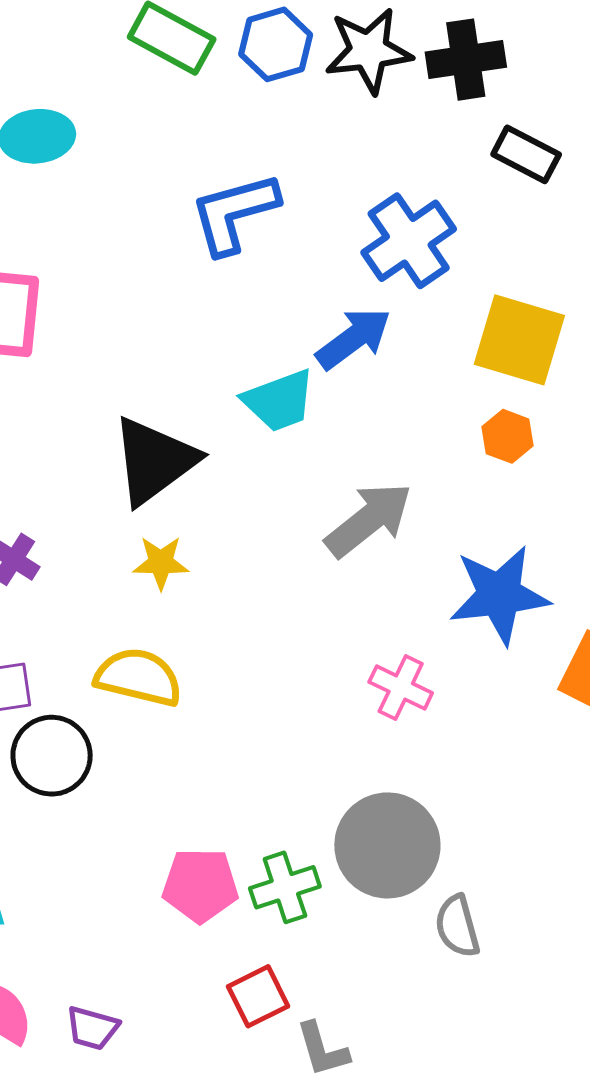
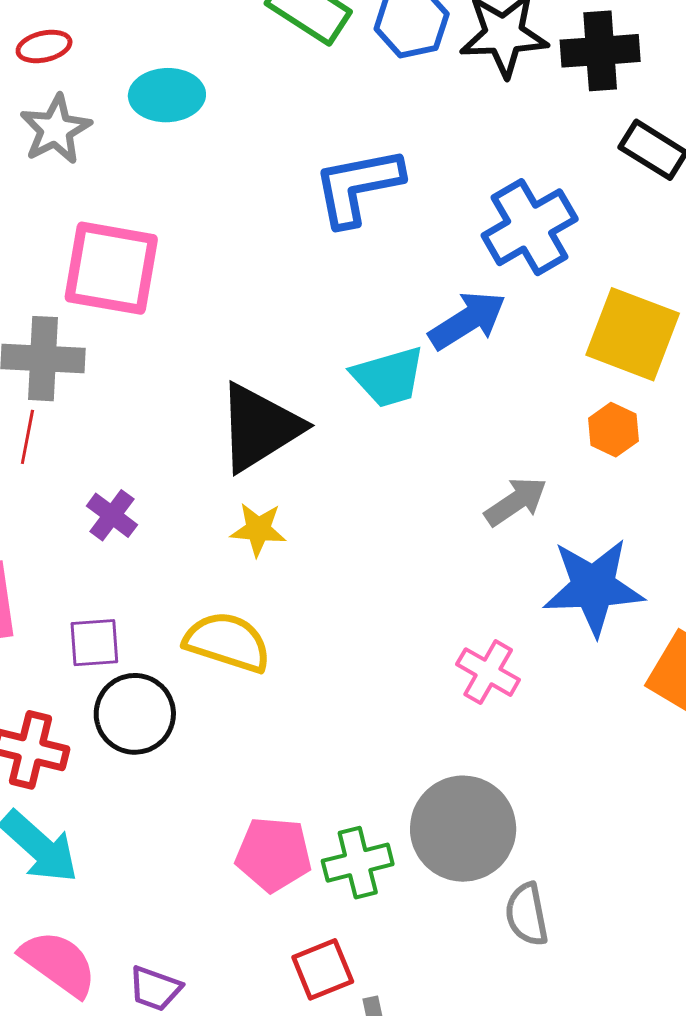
gray arrow: (369, 520) -> (516, 502), moved, size x0.7

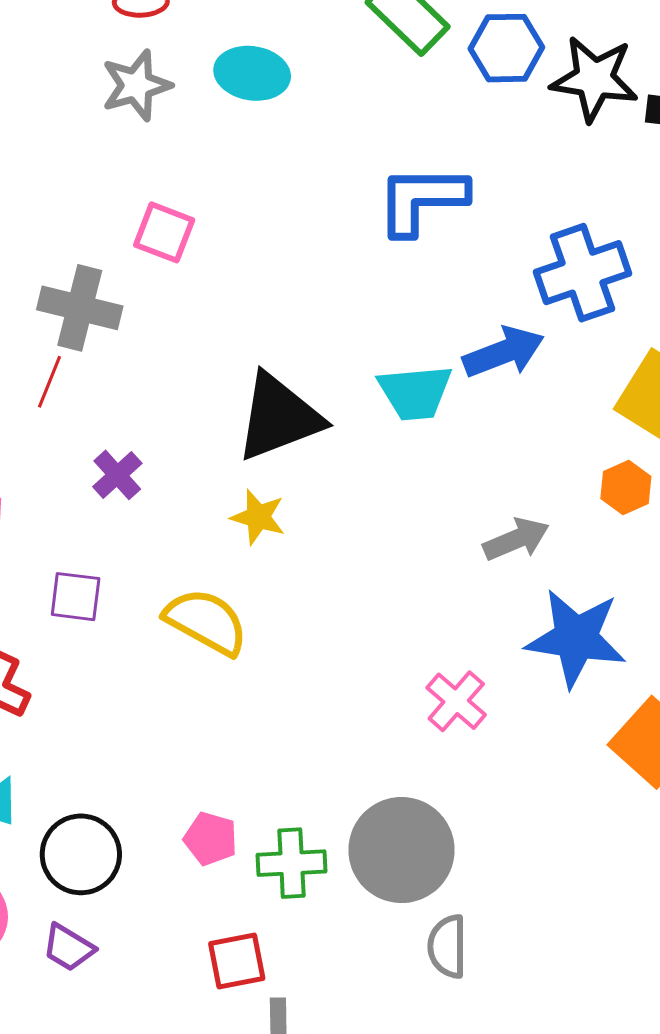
pink square: (111, 268) -> (164, 232), size x0.6
black circle: (135, 714) -> (81, 854), moved
pink pentagon: (274, 854) -> (211, 839), size x0.7

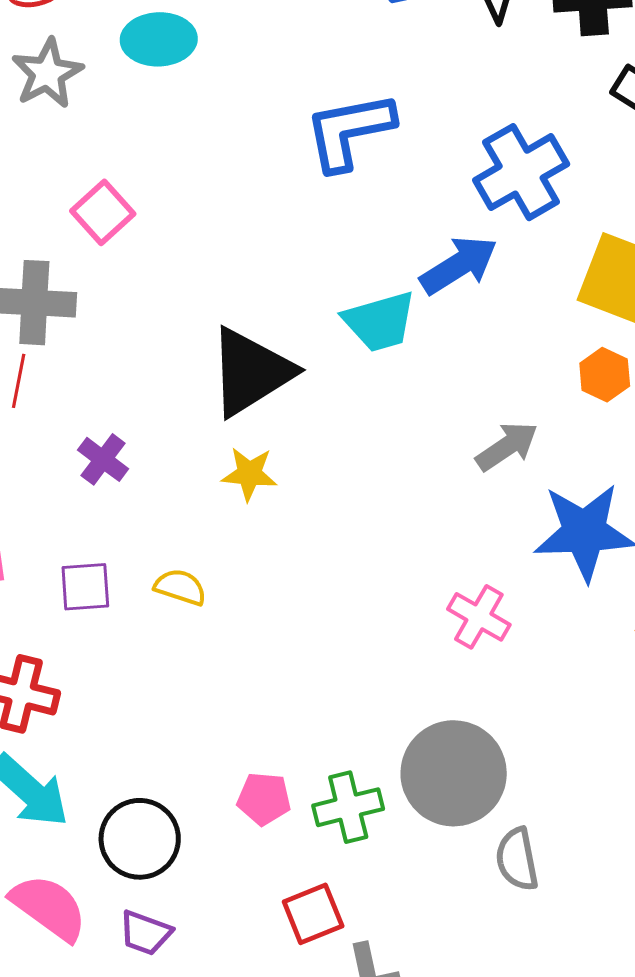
pink square: (164, 232) -> (103, 212), turned 38
yellow semicircle: (206, 622) -> (180, 587), moved, size x0.6

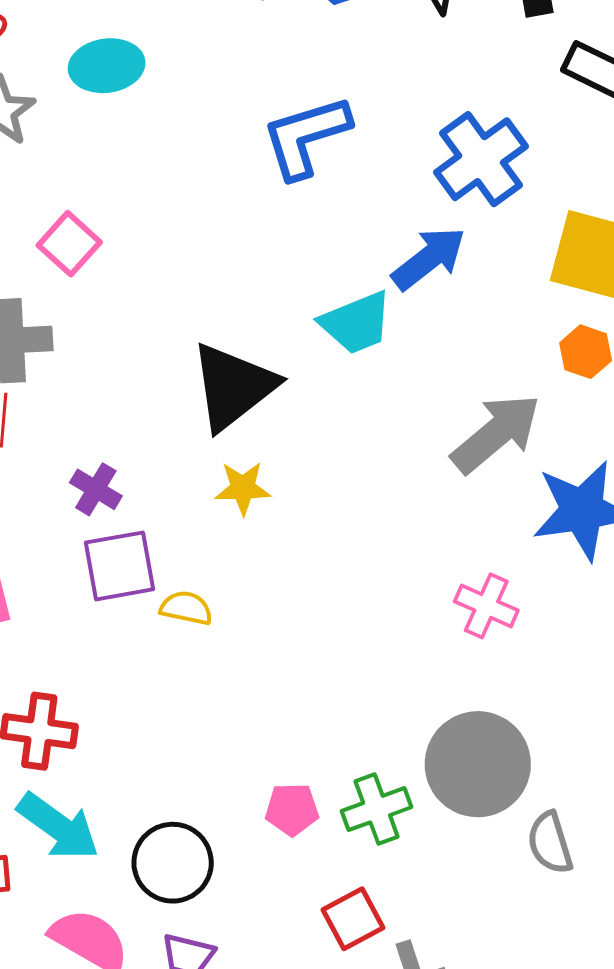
gray arrow: (507, 446) -> (496, 433), size x1.5
purple square: (85, 587) -> (120, 566), moved, size x1.4

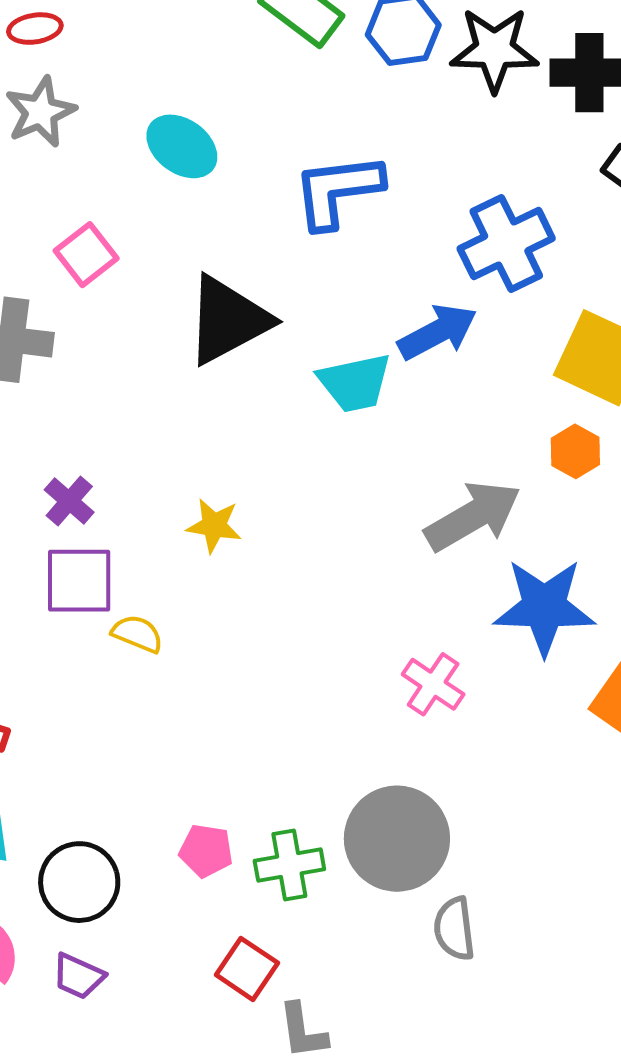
cyan ellipse: (107, 66) -> (182, 146), moved, turned 34
black triangle: (233, 387) -> (228, 320), moved
red square: (353, 919) -> (247, 969), turned -38

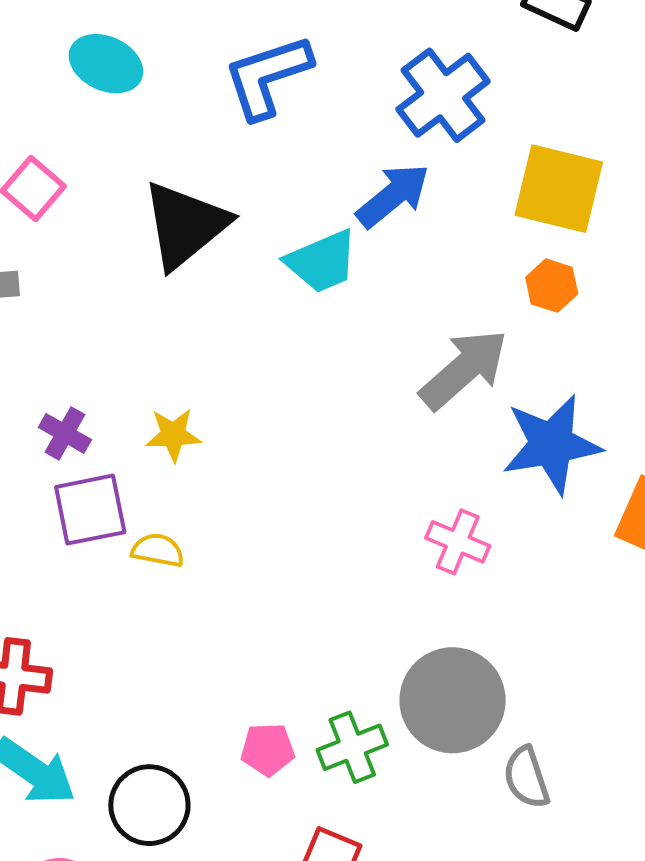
yellow star: (214, 526) -> (173, 435), moved

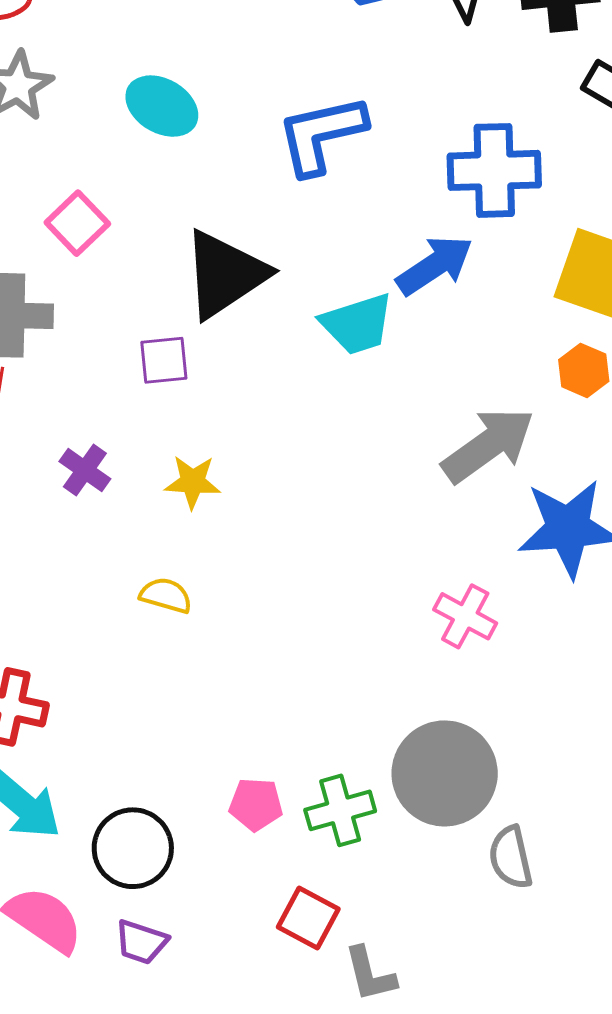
blue cross: (443, 95) -> (494, 170), turned 30
purple square: (90, 510) -> (164, 360), moved, size x0.7

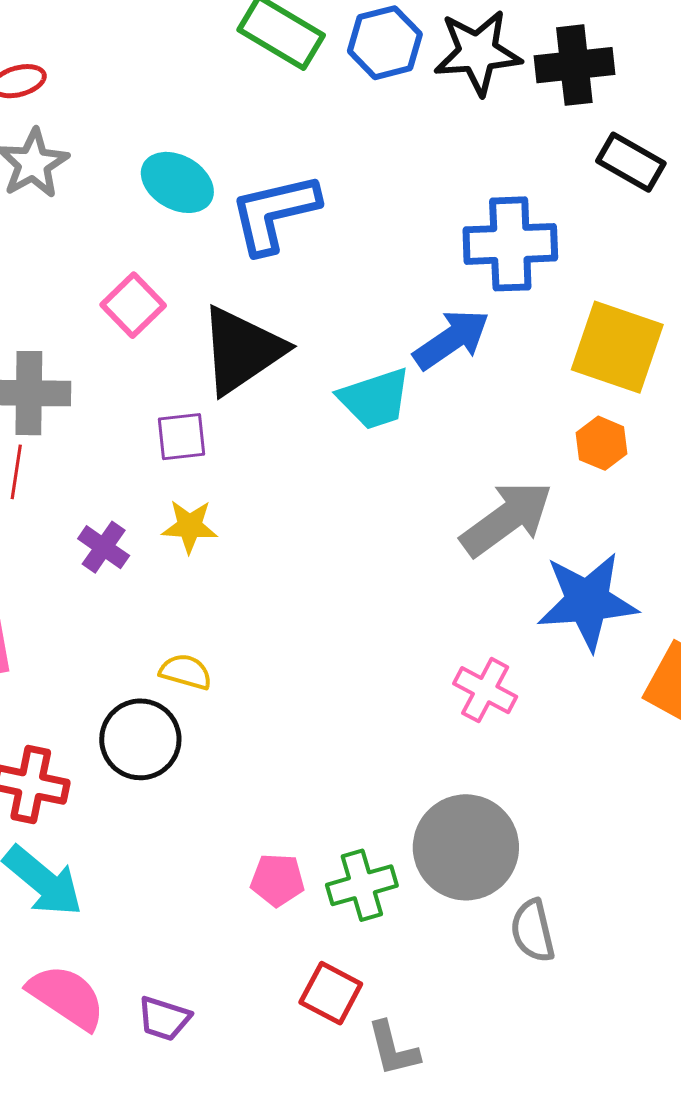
blue L-shape: (321, 135) -> (274, 213), moved
pink square: (77, 223) -> (133, 305), moved
yellow star: (193, 482) -> (190, 526), moved
black circle: (133, 848) -> (140, 739), moved

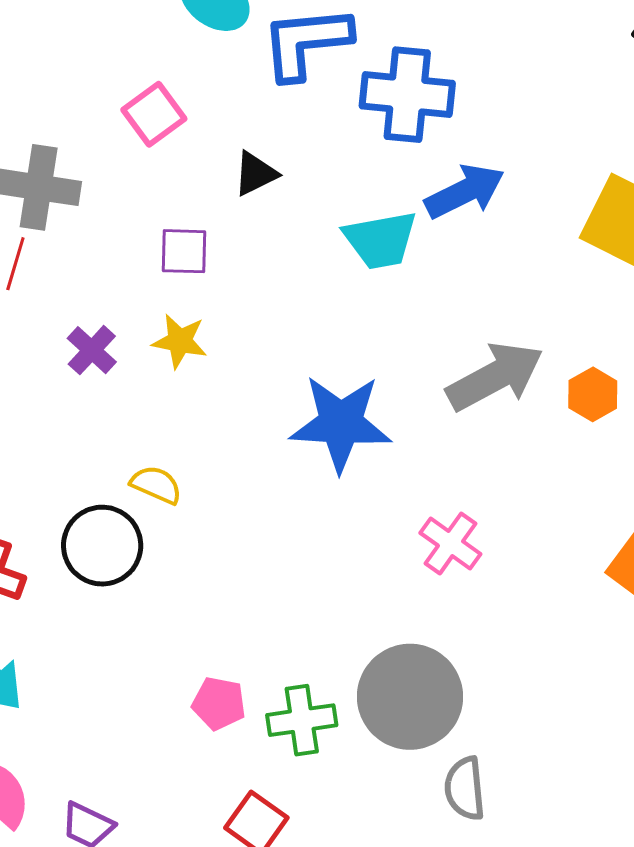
blue cross: (510, 244) -> (407, 95), moved
black triangle: (242, 350) -> (255, 174), size x0.5
orange hexagon: (602, 443) -> (593, 394), moved
blue star: (587, 601) -> (341, 423), moved

